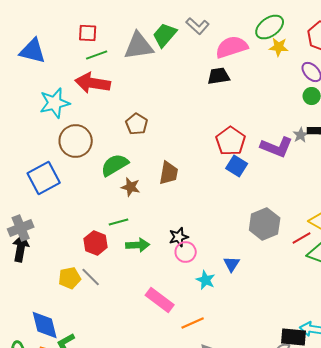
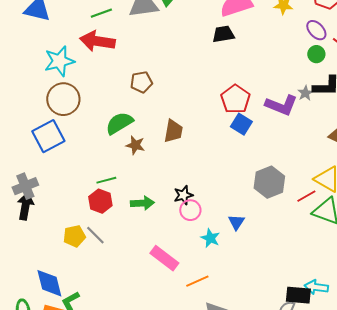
brown pentagon: (137, 124) -> (141, 82), turned 30
brown circle: (76, 141) -> (63, 99), moved
green line: (119, 222) -> (106, 180), moved

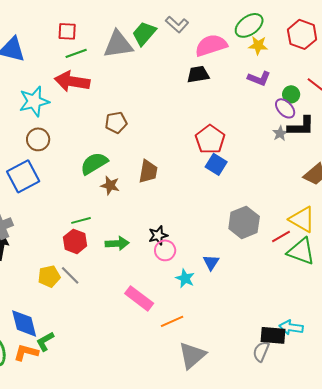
purple ellipse: (316, 30) -> (285, 108), moved
brown circle: (63, 99) -> (38, 139), size x0.7
purple L-shape: (281, 105) -> (259, 78), moved, size x0.7

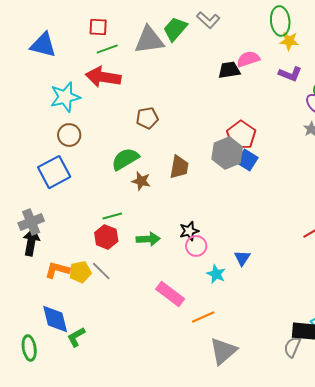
green ellipse: (249, 25) -> (280, 21), turned -60
pink semicircle: (211, 45) -> (248, 59), moved, size x0.7
gray hexagon: (244, 222) -> (227, 153), moved
orange L-shape: (26, 352) -> (57, 270), moved

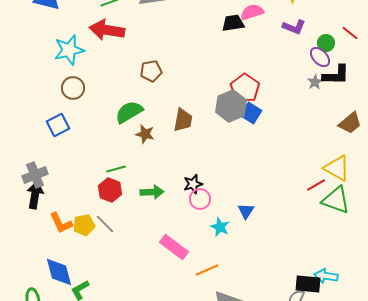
blue square: (54, 172) -> (58, 125), size x0.7
orange L-shape: (57, 270) -> (61, 223), turned -130

